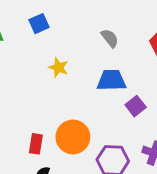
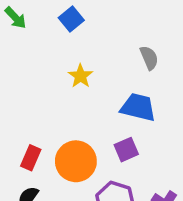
blue square: (39, 24) -> (71, 19), turned -30
purple square: (136, 106) -> (126, 150), moved

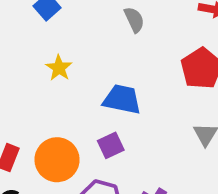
gray semicircle: (149, 58) -> (134, 20), moved

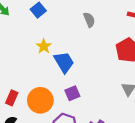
blue trapezoid: (122, 99) -> (64, 62), moved, turned 45

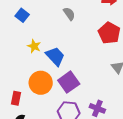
purple square: (72, 93) -> (69, 82), size x1.5
orange circle: (40, 100) -> (41, 83), moved

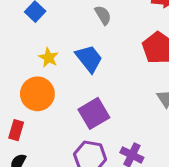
blue trapezoid: (55, 56) -> (89, 59), moved
orange circle: (41, 83) -> (37, 94), moved

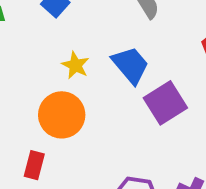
purple square: (94, 113) -> (165, 103), moved

